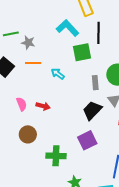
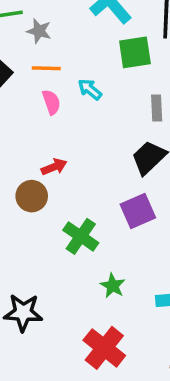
pink semicircle: (22, 104) -> (51, 102), moved
red arrow: (43, 106) -> (54, 167), moved, turned -40
green cross: (56, 156) -> (81, 236), turned 30

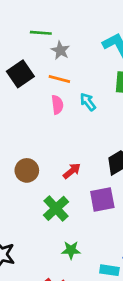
red arrow: (54, 167) -> (72, 171), moved, turned -30
green star: (113, 286) -> (71, 250), turned 30

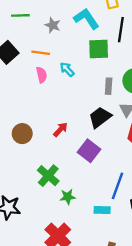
gray star: (60, 50) -> (53, 25), moved
purple square: (102, 200) -> (89, 151), turned -35
green cross: (56, 208) -> (48, 176), moved

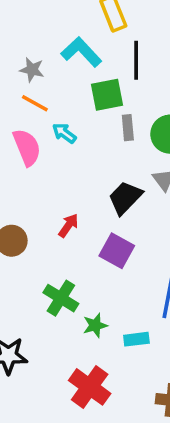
orange line: (41, 53) -> (35, 103), moved, turned 30
pink semicircle: (42, 75) -> (27, 147), size x1.5
gray rectangle: (109, 86) -> (128, 128), moved
cyan rectangle: (102, 210) -> (136, 339), moved

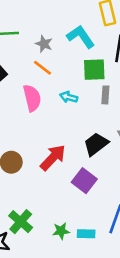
cyan arrow: (64, 133) -> (69, 97), moved, turned -30
red arrow: (68, 225) -> (53, 158), size x1.6
green cross: (61, 298) -> (21, 222), moved
cyan rectangle: (136, 339) -> (86, 234), moved

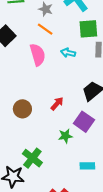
red arrow: (53, 158) -> (57, 104), size x0.6
green star: (61, 231) -> (65, 136), moved

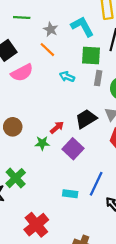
pink semicircle: (38, 55) -> (22, 73), moved, turned 70
red arrow: (57, 104) -> (57, 127), moved
green star: (65, 136) -> (42, 143), moved

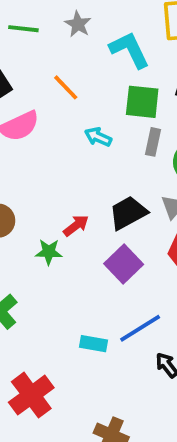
gray star: (51, 29) -> (78, 24), moved
purple square: (73, 149) -> (124, 264), moved
blue line: (96, 184) -> (140, 328), turned 30

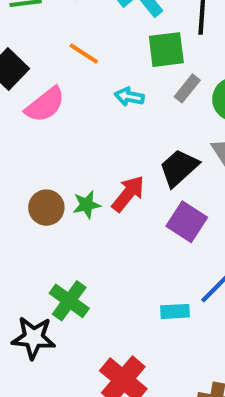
gray rectangle: (153, 142) -> (187, 88), turned 40
red arrow: (76, 226) -> (128, 194), size x1.4
green star: (49, 252) -> (87, 205), moved

